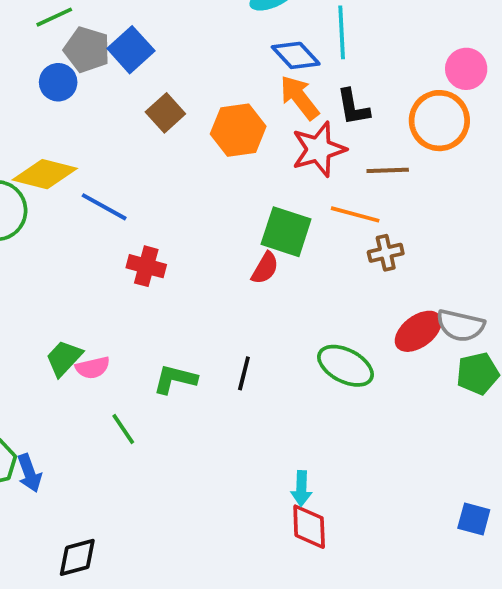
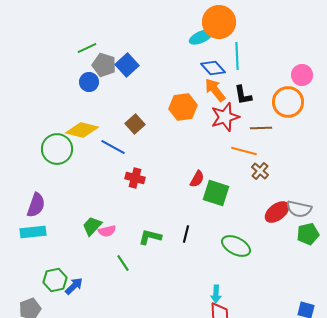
brown square: (165, 113) -> (135, 124), moved
green square: (286, 232) -> (216, 193), moved
brown cross: (386, 253) -> (260, 171), turned -36
green ellipse: (345, 366) -> (236, 246), moved
blue arrow: (29, 473) -> (74, 286), turned -114

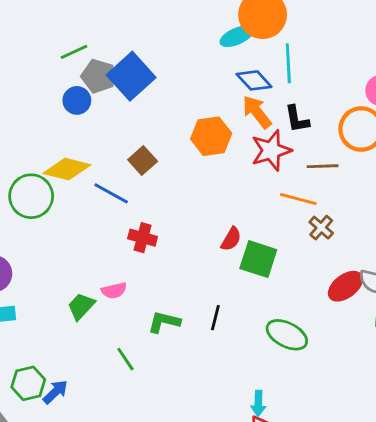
blue square: (127, 65) -> (131, 76), size x1.4
pink semicircle: (107, 231) -> (114, 290), moved

